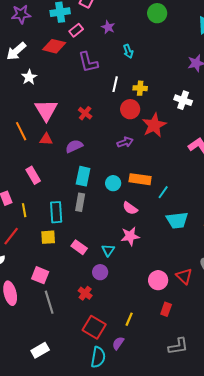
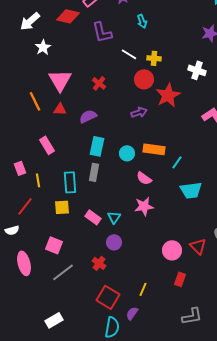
white line: (115, 84) -> (129, 54), turned -70
cyan triangle: (108, 250) -> (114, 217), moved
gray line: (49, 302) -> (63, 272), turned 70

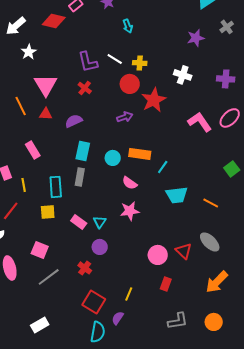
purple L-shape: (102, 32) -> (88, 62), moved

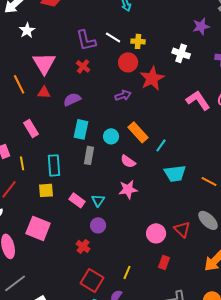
purple star: (196, 38) -> (201, 26), moved
orange rectangle: (140, 154) -> (138, 132), turned 40
gray rectangle: (80, 177) -> (89, 155), moved
pink square: (40, 250) -> (38, 228), size x1.4
gray line: (49, 277) -> (15, 283), moved

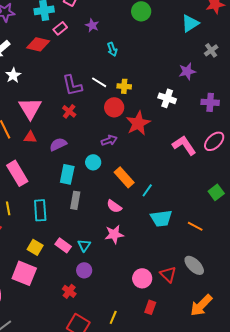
pink rectangle: (31, 128) -> (17, 173), size x1.4
cyan circle: (111, 136) -> (93, 162), moved
yellow square: (46, 190) -> (35, 247), moved, turned 35

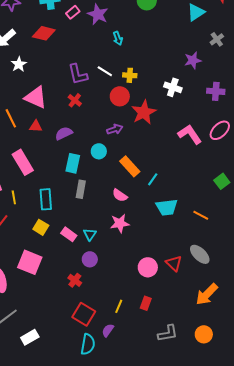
purple star: (92, 25) -> (98, 14), size x1.5
pink rectangle: (60, 28) -> (73, 12), moved
pink triangle: (30, 108) -> (36, 97), turned -35
yellow square: (35, 247) -> (41, 227), moved
red rectangle: (150, 307) -> (146, 303), moved

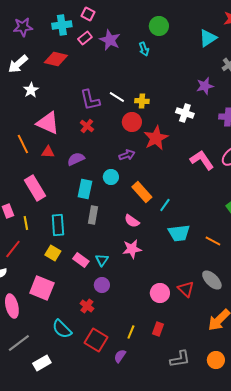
cyan arrow: (118, 38) -> (144, 49), moved
cyan semicircle: (88, 344) -> (62, 329), moved, turned 125

